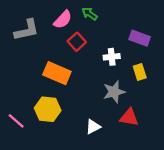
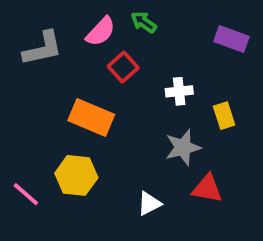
purple rectangle: (140, 38) -> (232, 39), moved

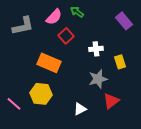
purple rectangle: (232, 39) -> (124, 21), turned 30
red triangle: (207, 189) -> (111, 101), turned -48

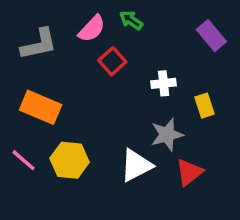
orange rectangle: (49, 63) -> (41, 107), moved
pink line: (14, 104) -> (24, 160), moved
white triangle: (80, 109) -> (136, 165), moved, size x1.5

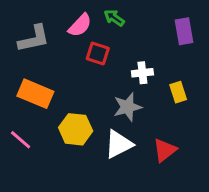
purple rectangle: (211, 36) -> (184, 31), turned 30
red square: (112, 61) -> (98, 54), turned -30
gray star: (167, 135) -> (128, 107), moved
yellow hexagon: (70, 160) -> (76, 129), moved

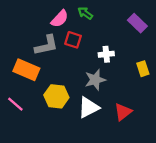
purple rectangle: (184, 31) -> (137, 23), turned -36
gray L-shape: (34, 39) -> (46, 45), moved
yellow rectangle: (178, 92) -> (143, 69), moved

